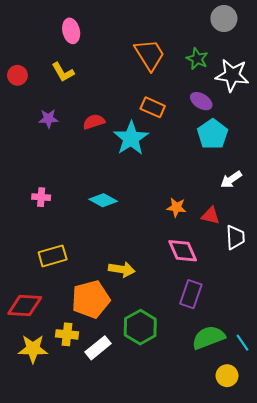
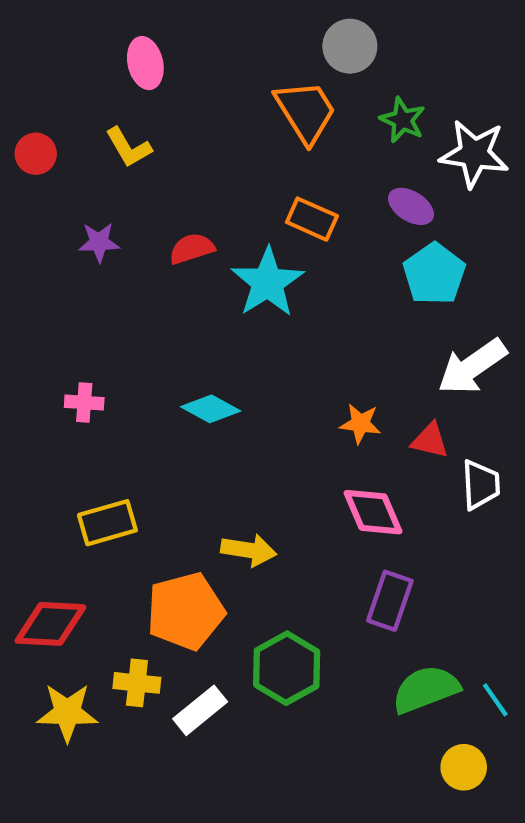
gray circle: (224, 19) -> (350, 46), moved
white arrow: (231, 180) -> (472, 367), size x1.6

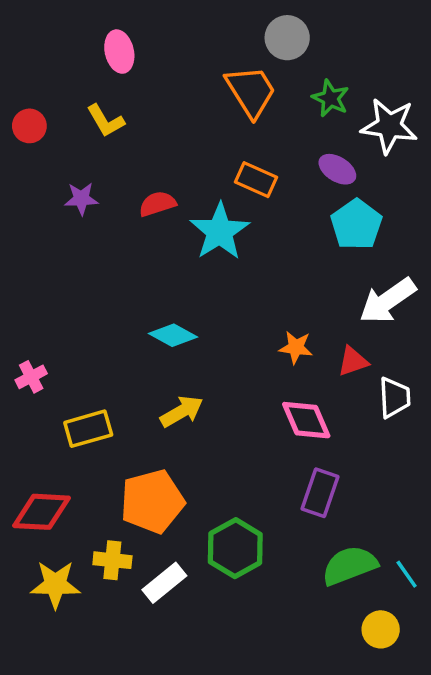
pink cross: (84, 402) -> (31, 377), moved, turned -32
red triangle: (430, 440) -> (353, 361), turned -32
yellow arrow: (249, 550) -> (182, 411), moved, turned -39

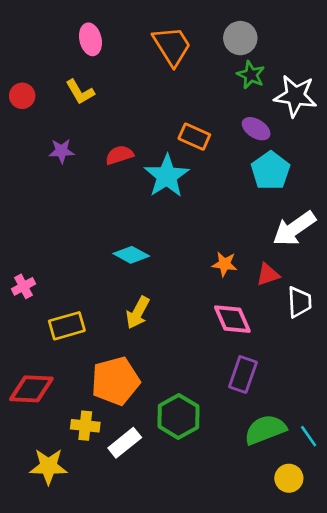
gray circle: (287, 38) -> (240, 38), moved
orange trapezoid: (251, 91) -> (172, 46), moved
yellow arrow: (182, 411) -> (138, 313), turned 148
yellow star: (55, 584) -> (48, 466), moved

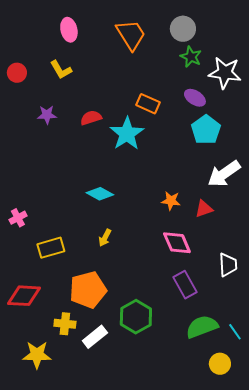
white trapezoid: (299, 302) -> (228, 265), moved
yellow arrow: (138, 313) -> (105, 238), size x0.7
purple rectangle: (243, 374) -> (185, 285), turned -48

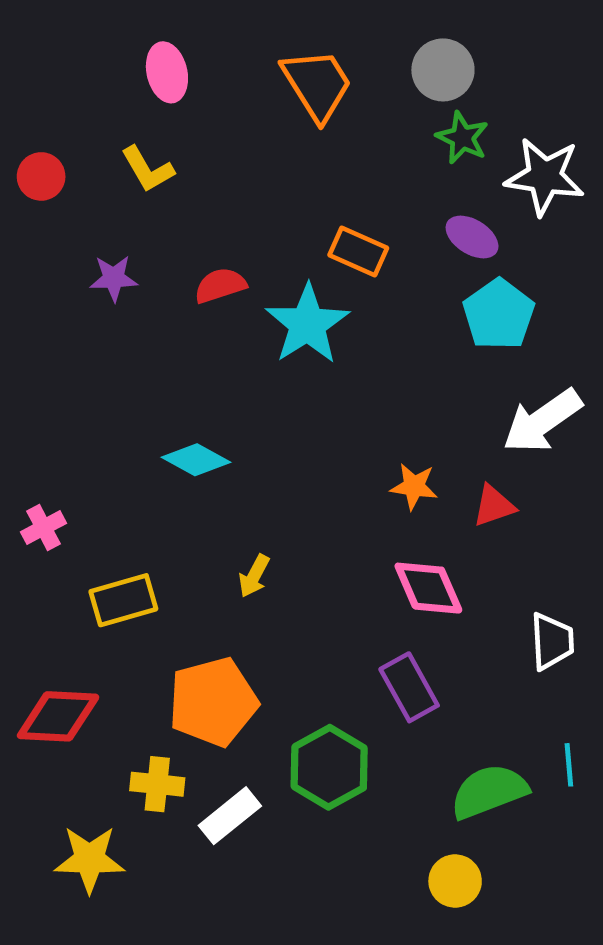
cyan diamond: (100, 194) -> (196, 460), moved
purple rectangle: (185, 285) -> (409, 687), moved
cyan line: (235, 332) -> (569, 765), moved, turned 30
yellow circle: (220, 364) -> (455, 881), moved

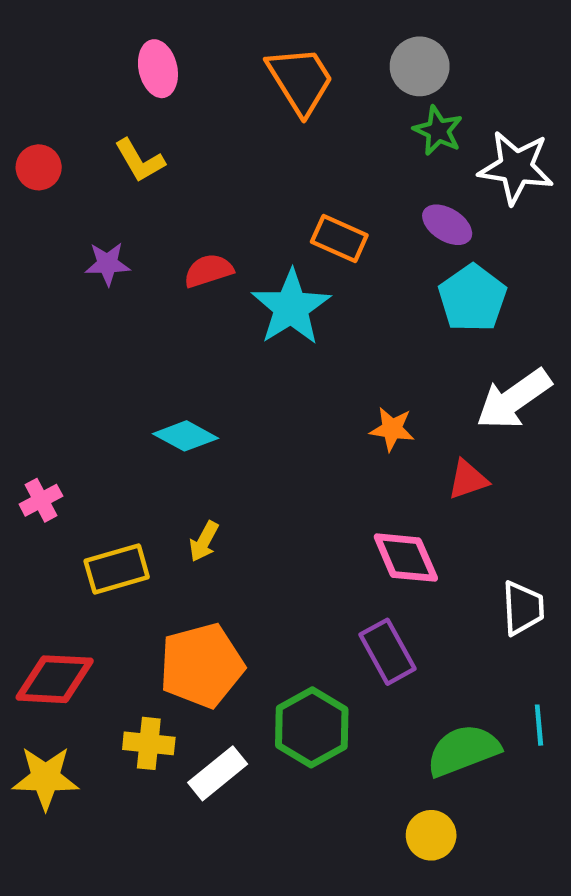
orange star: (414, 486) -> (392, 429), moved
yellow arrow: (254, 576) -> (204, 541), moved
yellow star: (89, 859) -> (46, 778), moved

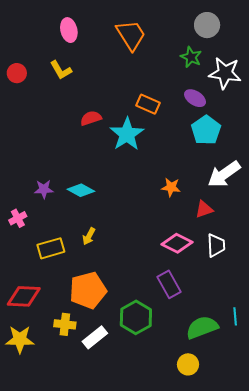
gray circle: (420, 66) -> (207, 25), moved
purple star: (107, 264) -> (44, 189), moved
pink diamond: (406, 558) -> (177, 243), turned -40
white trapezoid: (523, 608) -> (216, 245), moved

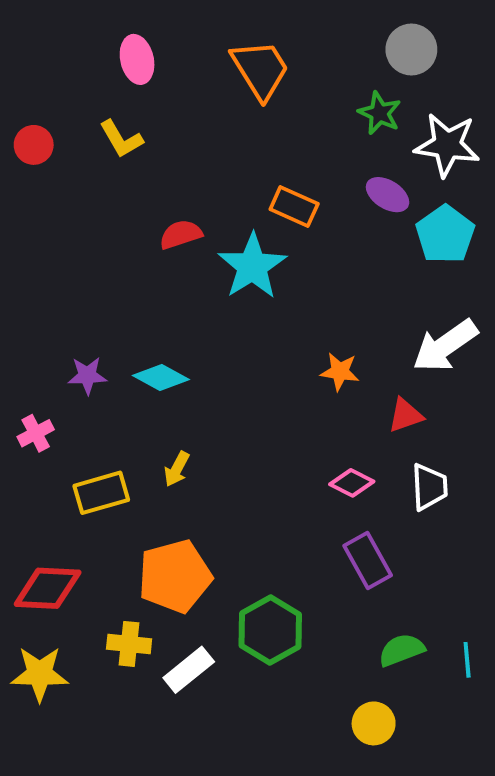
cyan pentagon: (206, 130) -> (445, 234), moved
pink diamond: (177, 243) -> (352, 483), size x0.7
purple rectangle: (169, 284) -> (368, 560), moved
cyan line: (235, 316) -> (467, 660), moved
green semicircle: (202, 327) -> (401, 650), size x0.7

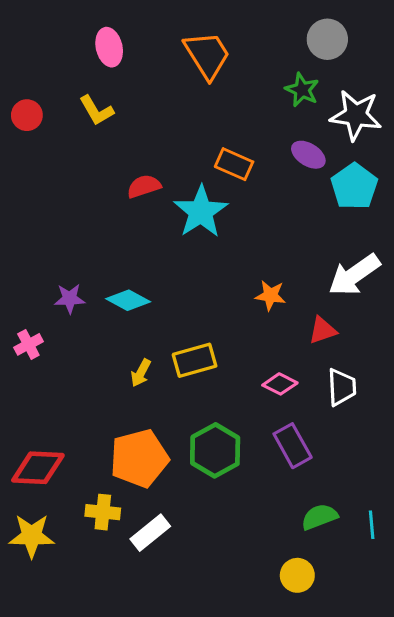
yellow rectangle: (101, 493) -> (195, 360), moved
green hexagon: (270, 630) -> (215, 450), moved

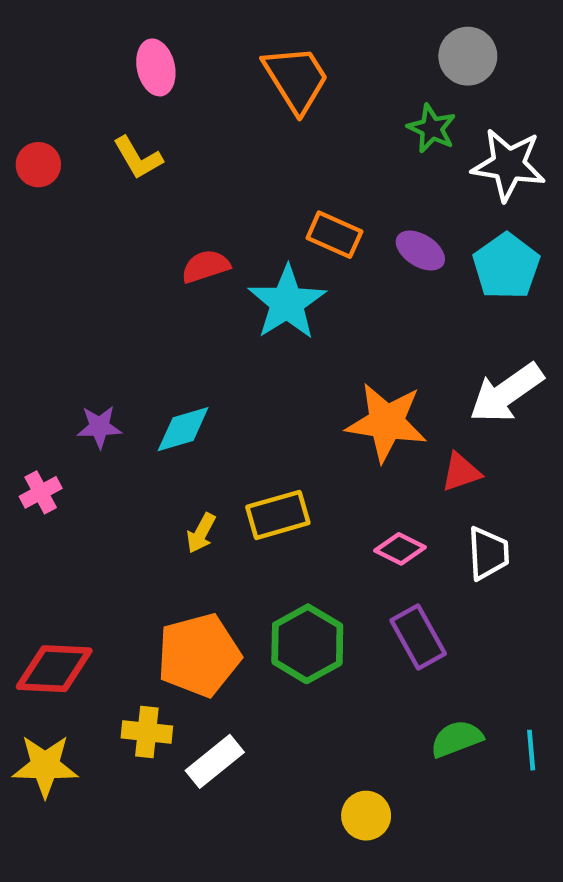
purple ellipse: (308, 155) -> (420, 251), moved
orange star: (270, 295) -> (386, 422), size x1.8
cyan diamond: (128, 300) -> (183, 429), turned -45
yellow circle: (297, 575) -> (366, 816), moved

